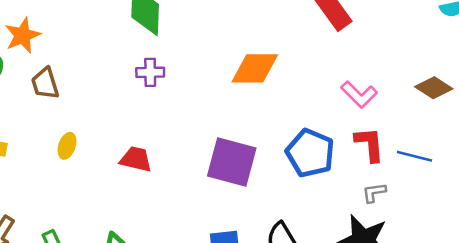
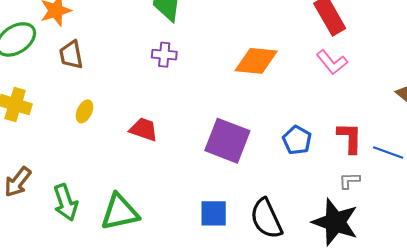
pink L-shape: (359, 94) -> (332, 62), moved
blue pentagon: (310, 153) -> (297, 140), size x0.7

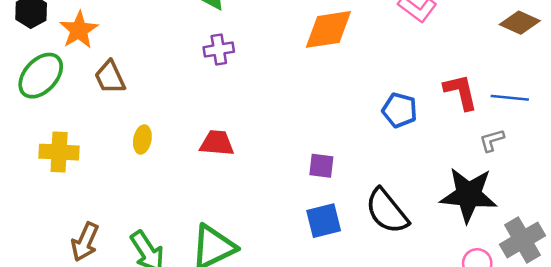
purple square: (227, 141) -> (321, 166), moved, size x0.5
gray L-shape: (349, 181) -> (492, 140), moved

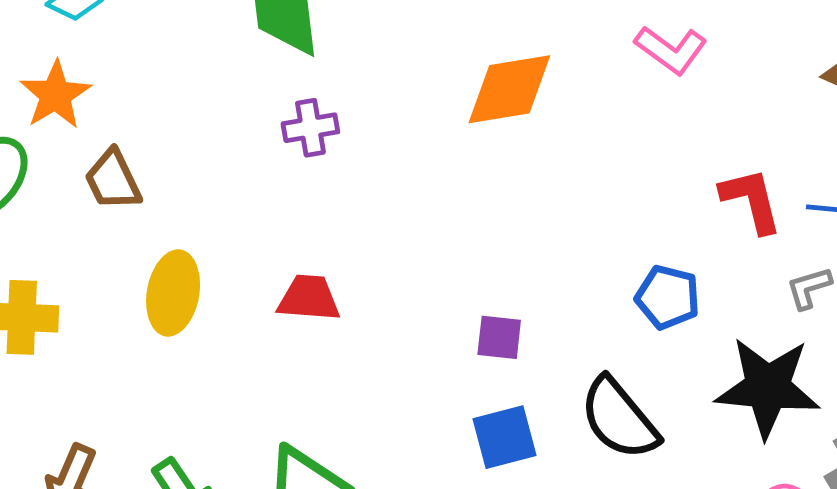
blue pentagon: (400, 110) -> (668, 297), moved
yellow ellipse: (142, 139) -> (173, 293), size x1.6

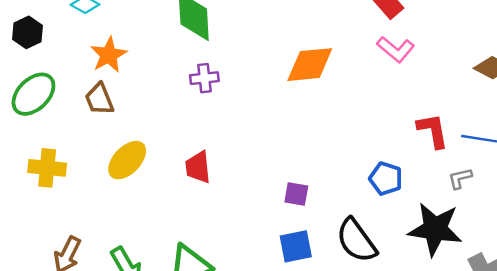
orange star: (55, 95) -> (109, 55), moved
yellow ellipse: (173, 293) -> (127, 160), turned 30
red trapezoid: (309, 298) -> (198, 167), turned -104

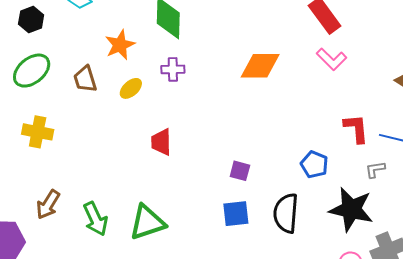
orange star: (109, 55) -> (120, 45), moved
yellow ellipse: (127, 160) -> (131, 88), moved, size x0.7
black semicircle: (356, 240) -> (286, 213), turned 36

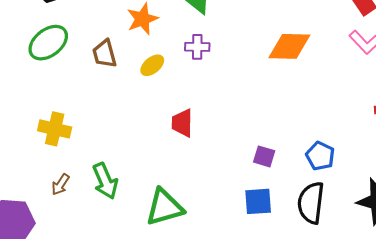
yellow cross: (38, 132) -> (55, 129), moved
blue pentagon: (314, 164) -> (320, 156), moved
brown arrow: (48, 205) -> (60, 185), size x0.7
green arrow: (95, 219) -> (105, 181), moved

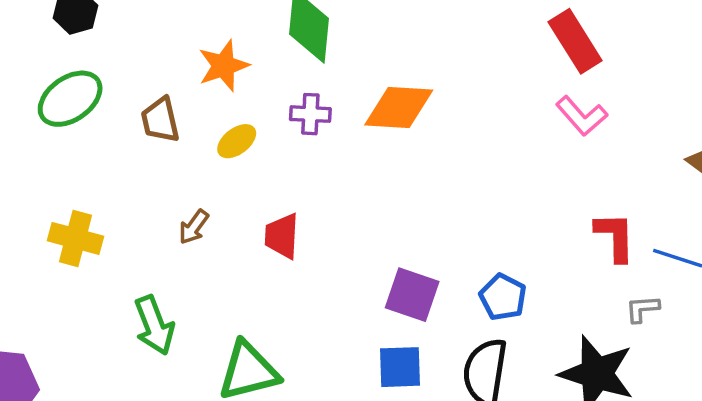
orange diamond: (289, 46) -> (399, 108), moved
purple square: (264, 156) -> (412, 295), size x1.5
brown arrow: (60, 185) -> (194, 227), moved

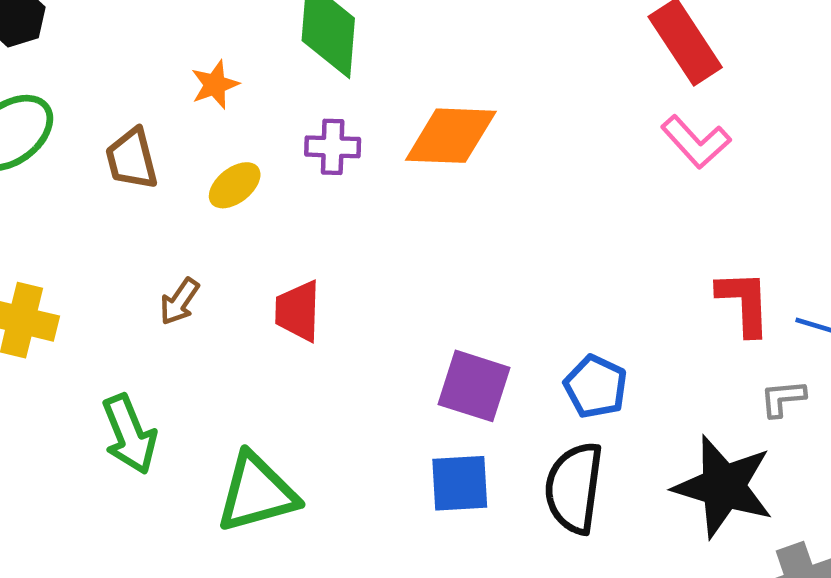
orange star: (223, 66) -> (215, 85), size x0.7

